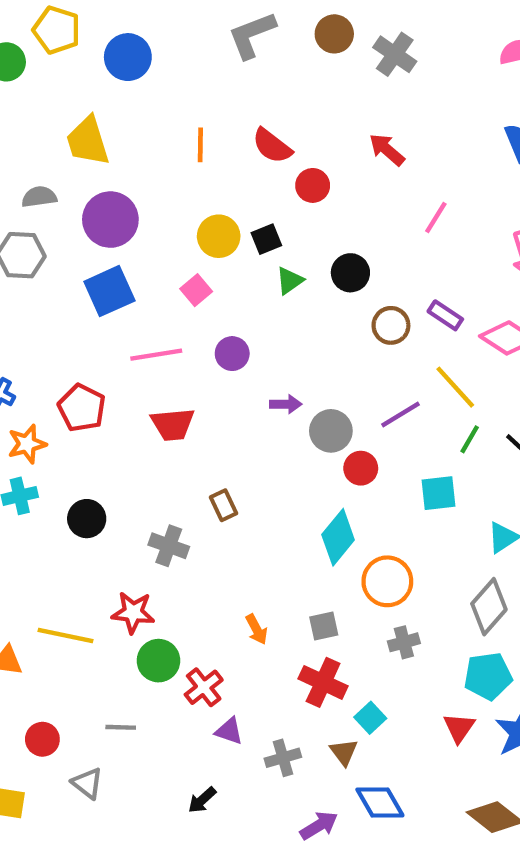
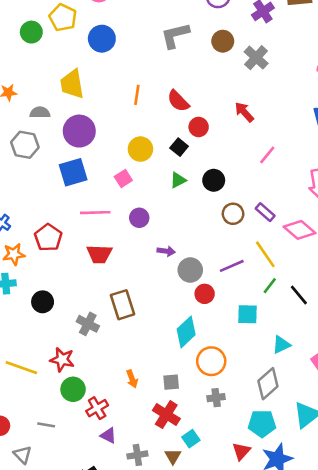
black square: (266, 239) -> (179, 147), moved, turned -36
brown rectangle: (224, 505) -> (123, 305), size x1.6

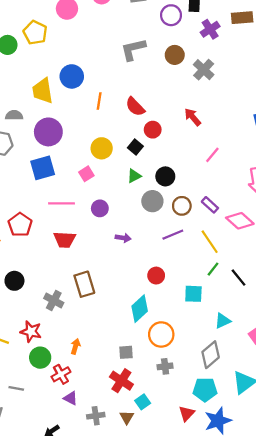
blue circle: (102, 39) -> (72, 76), moved
purple line: (232, 266) -> (173, 235), moved
gray circle: (190, 270) -> (152, 201), moved
orange arrow: (132, 379) -> (75, 346), moved, turned -144

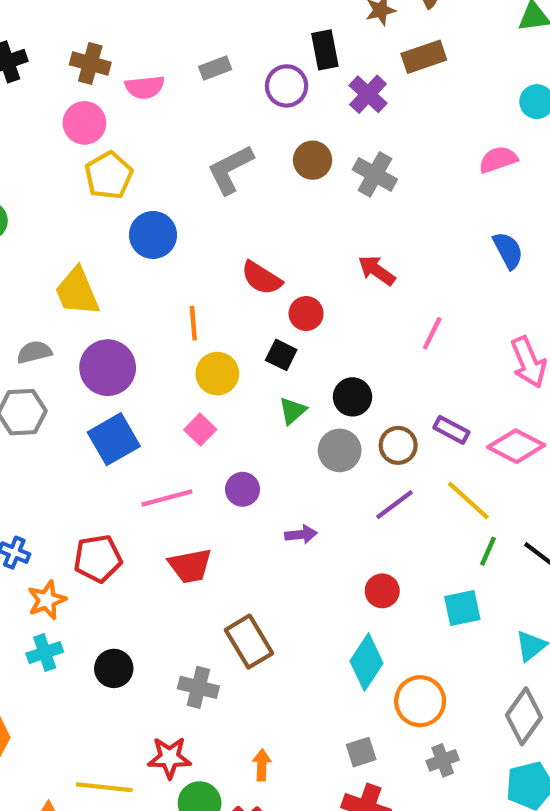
yellow pentagon: (35, 33) -> (109, 175), moved, turned 30
blue circle: (72, 76) -> (153, 235), moved
orange line: (99, 101) -> (193, 323), moved
red pentagon: (20, 225) -> (98, 558), turned -30

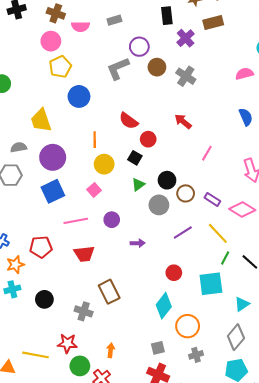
purple circle: (287, 86) -> (139, 47), moved
brown circle: (398, 445) -> (186, 193), moved
cyan square: (462, 608) -> (211, 284), size x1.4

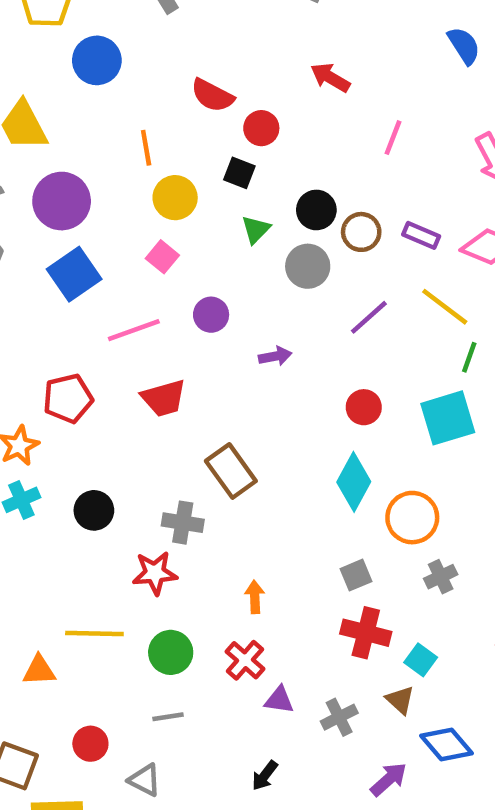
red star: (67, 343) -> (155, 573), moved
green circle: (80, 366) -> (171, 652), moved

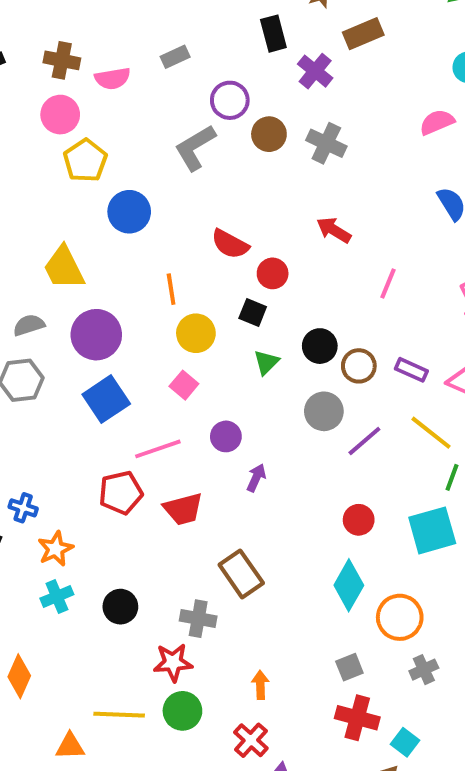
gray circle: (308, 266) -> (324, 411), moved
purple arrow: (275, 356) -> (256, 478), moved, turned -56
red pentagon: (68, 398) -> (121, 493), moved
green circle: (171, 652) -> (182, 711), moved

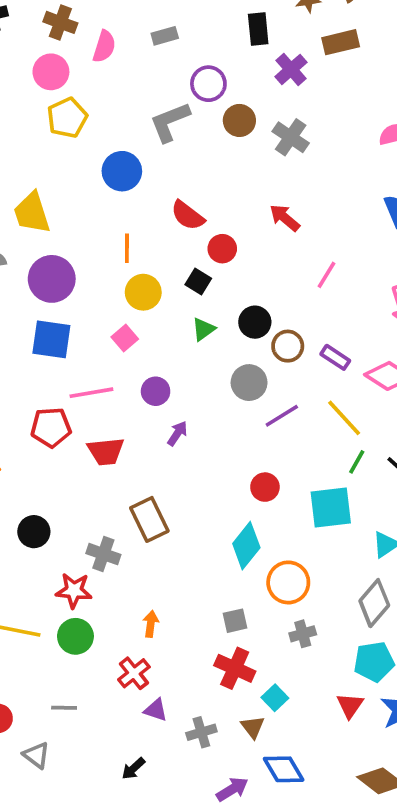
pink semicircle: (113, 78) -> (104, 46), turned -72
blue circle: (129, 212) -> (122, 171), moved
blue square: (106, 399) -> (51, 339), turned 33

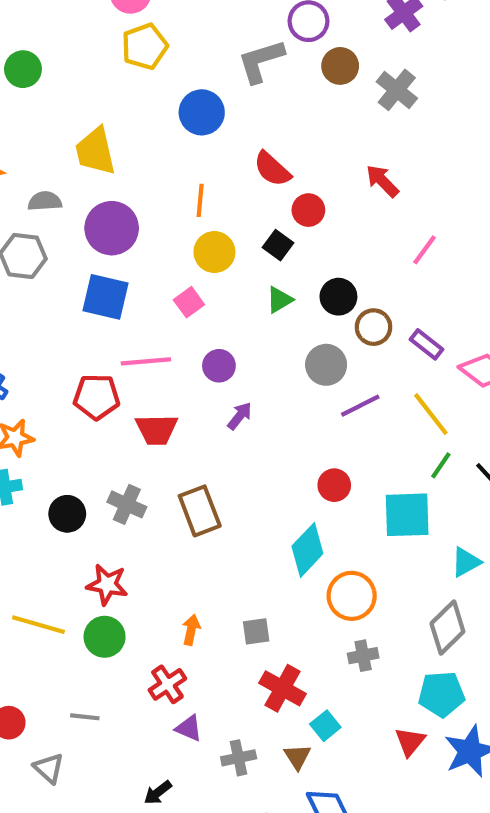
gray cross: (103, 554) -> (127, 504), moved
gray square: (235, 621) -> (256, 631), moved

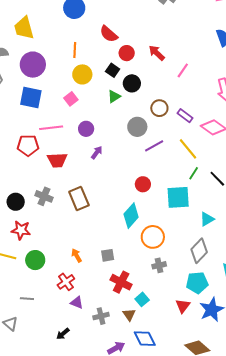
red arrow: (382, 181) -> (157, 53), moved
black circle: (338, 297) -> (132, 83), moved
red star: (107, 585) -> (21, 230), moved
orange arrow: (191, 630) -> (77, 255), turned -40

